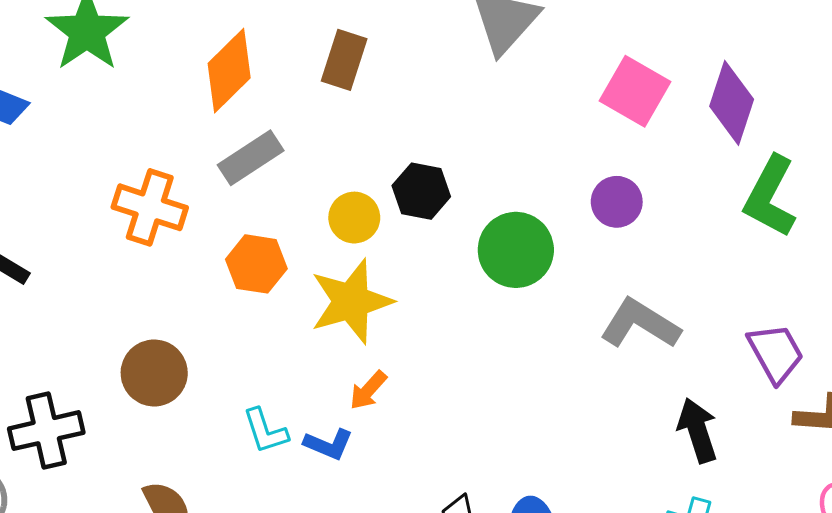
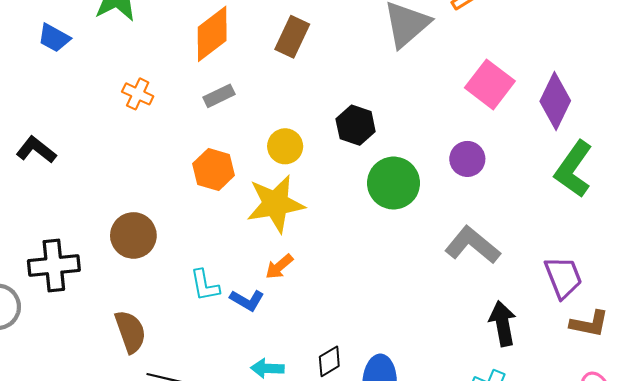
gray rectangle: (251, 158) -> (219, 96), size x0.7
black hexagon: (421, 191) -> (356, 125), moved
orange cross: (150, 207) -> (138, 94), moved, size x0.6

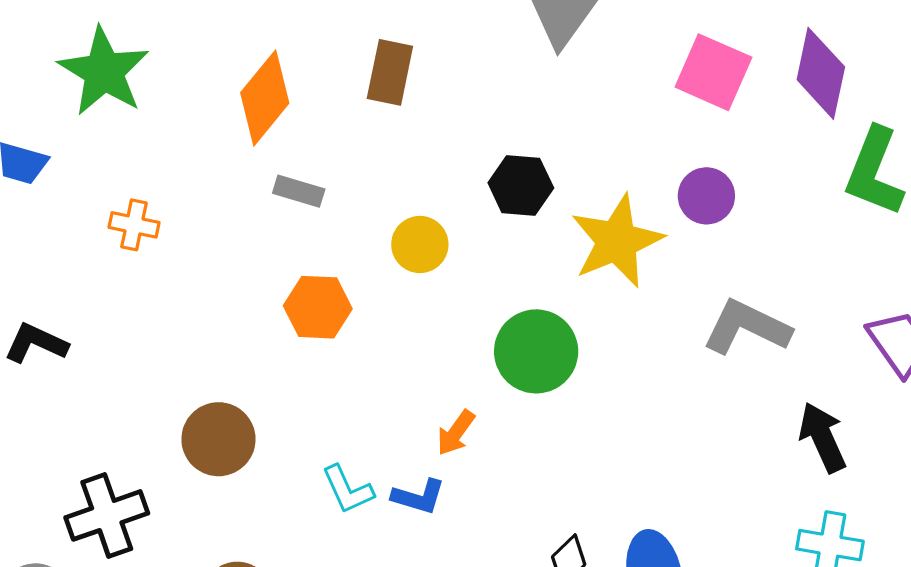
orange cross: (138, 94) -> (134, 225), moved
gray rectangle: (219, 96) -> (299, 191), turned 56
green circle: (394, 183) -> (536, 351), moved
yellow star: (276, 204) -> (617, 241), moved

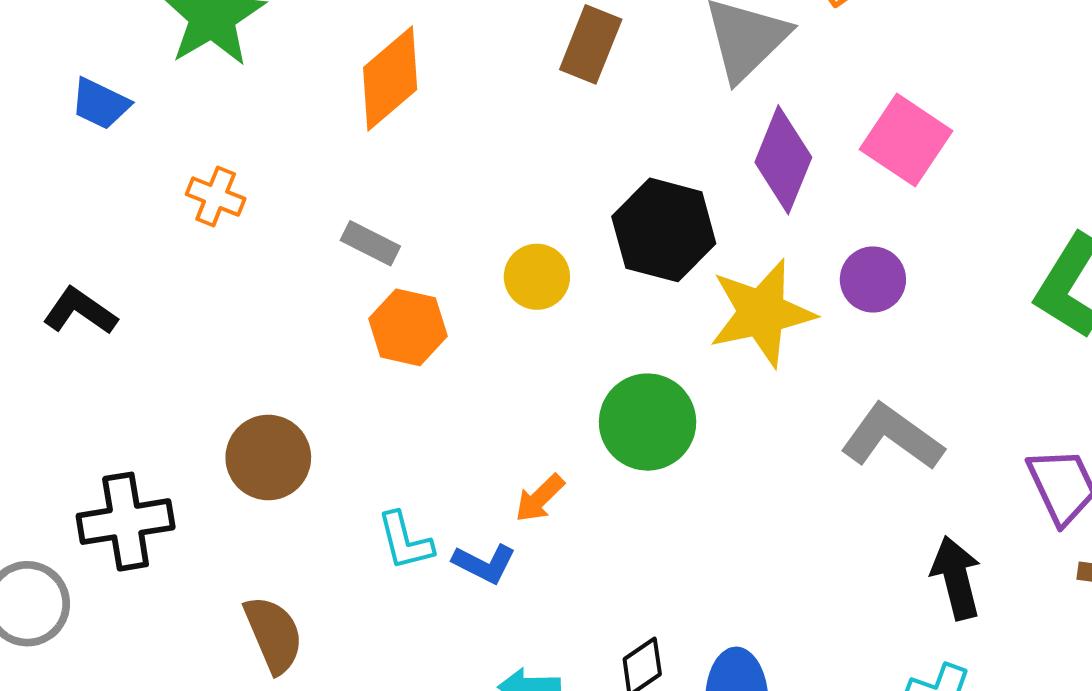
brown rectangle: (390, 72) -> (591, 44), moved
purple diamond: (821, 73) -> (783, 160), moved
black hexagon: (521, 185) -> (664, 230), size x1.4
gray rectangle: (299, 191) -> (370, 243), moved

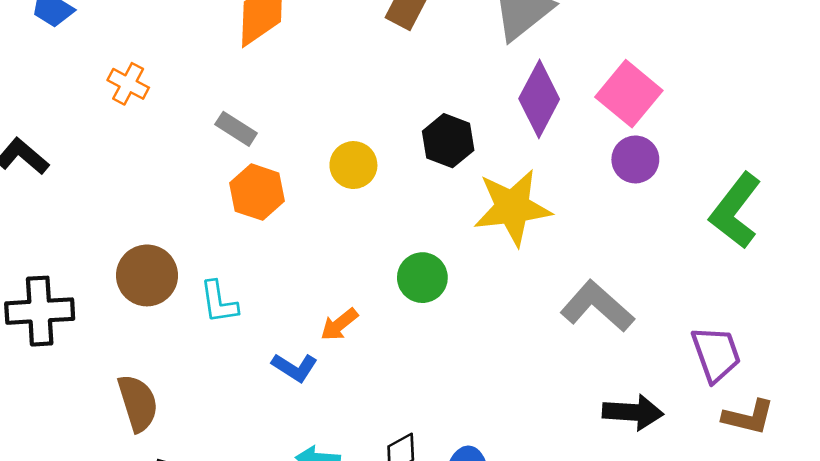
black hexagon: (664, 230) -> (448, 141), size x0.7
purple circle: (873, 279) -> (635, 159), moved
green circle: (648, 422) -> (422, 278), size x0.7
cyan L-shape: (405, 541) -> (219, 302), moved
black arrow: (956, 578) -> (633, 412), turned 102

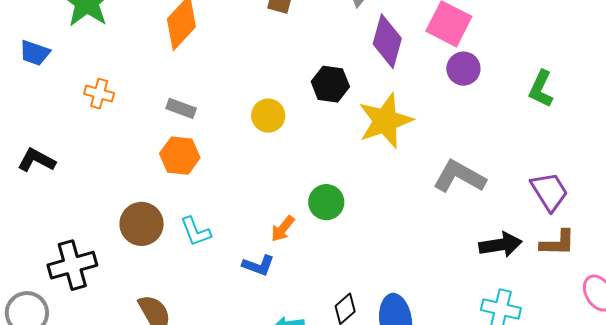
orange hexagon: (257, 192) -> (180, 156), moved
green L-shape: (735, 211) -> (541, 89), size x0.7
green circle: (422, 278) -> (326, 202), moved
brown L-shape: (748, 417) -> (558, 243), moved

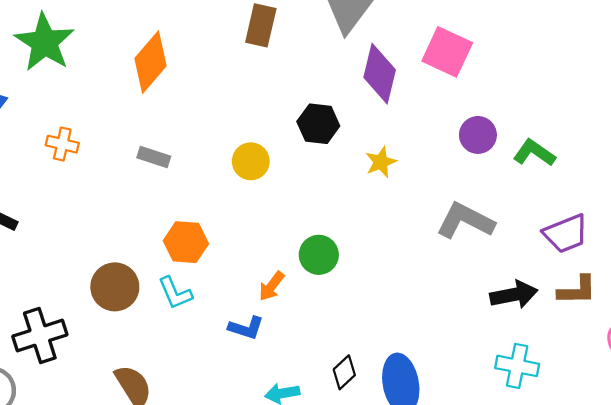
purple circle: (463, 69) -> (478, 135), moved
green L-shape: (541, 89) -> (534, 153), moved, turned 102
yellow star: (385, 121) -> (381, 162), size x0.5
orange hexagon: (180, 156) -> (186, 242), moved
purple trapezoid: (549, 192) -> (566, 234), turned 102

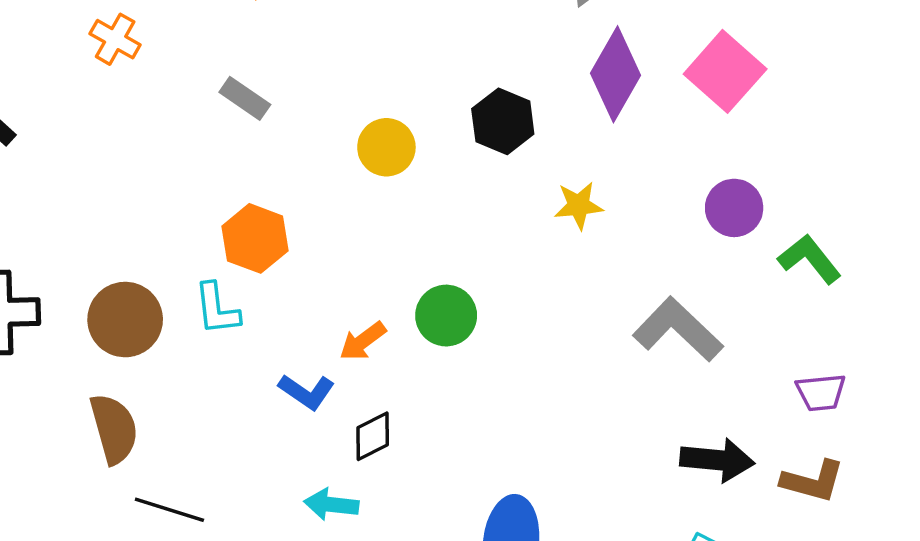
purple trapezoid: (566, 234) -> (821, 392), size x0.7
brown circle: (115, 287) -> (125, 320), moved
black diamond: (344, 372) -> (373, 436), moved

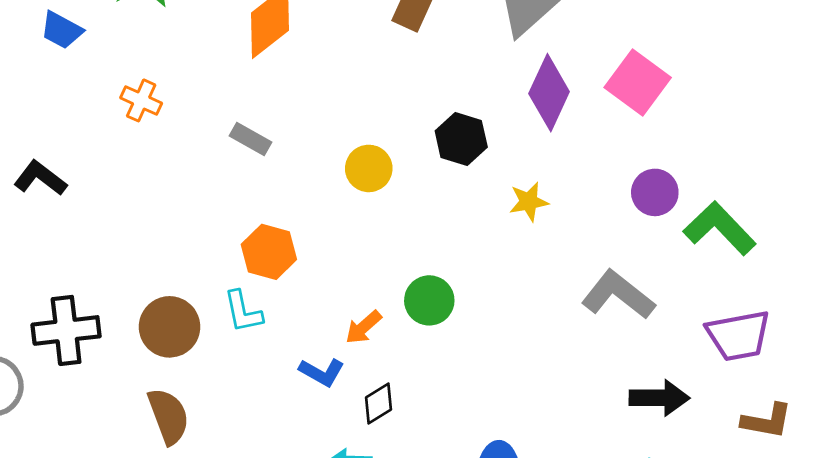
green L-shape: (810, 259) -> (720, 228), size x1.4
purple trapezoid: (821, 392) -> (738, 336), size x1.6
brown L-shape: (813, 481) -> (767, 421), moved

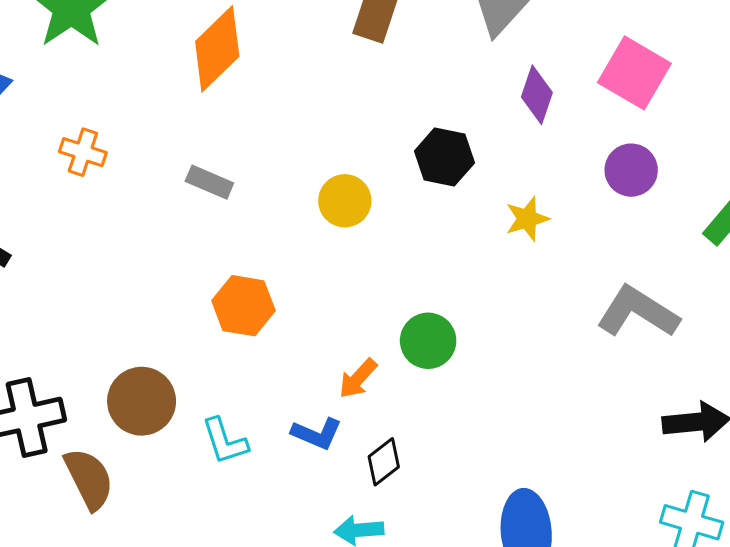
purple diamond: (549, 93) -> (537, 95), size x0.7
purple circle: (655, 192) -> (631, 170), moved
cyan L-shape: (243, 312) -> (225, 441), moved
brown semicircle: (168, 416) -> (89, 479), moved

